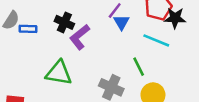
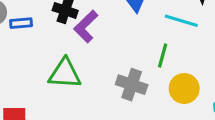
green line: (139, 67) -> (163, 55), turned 48

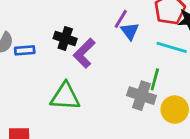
gray cross: (132, 85) -> (141, 96), moved

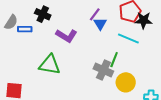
black cross: (65, 39) -> (43, 14), moved
purple L-shape: (84, 53) -> (66, 36), turned -110

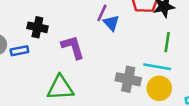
purple L-shape: (66, 36) -> (73, 47), turned -125
cyan line: (128, 38) -> (157, 67), moved
green line: (114, 60) -> (167, 42), moved

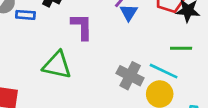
green line: (167, 42) -> (181, 48), turned 66

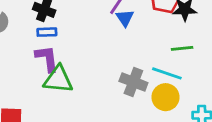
blue rectangle: (25, 15) -> (47, 32), moved
purple L-shape: (82, 27) -> (47, 59), moved

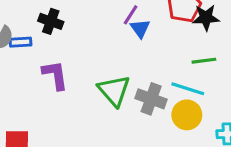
blue rectangle: (47, 32) -> (21, 42), moved
green triangle: (58, 79) -> (114, 91), moved, turned 44

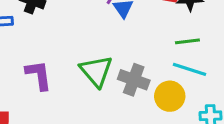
purple L-shape: (55, 75) -> (39, 75), moved
cyan line: (188, 89) -> (190, 69), moved

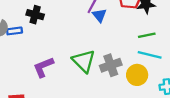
purple L-shape: (39, 75) -> (43, 67), turned -100
gray cross: (134, 80) -> (111, 65), turned -35

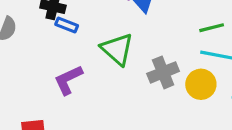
blue rectangle: (14, 31) -> (67, 25), moved, turned 32
green triangle: (84, 61) -> (117, 49), moved

